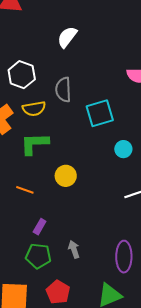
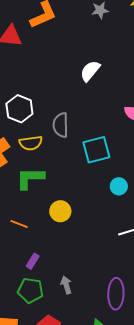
white semicircle: (67, 37) -> (90, 71), moved

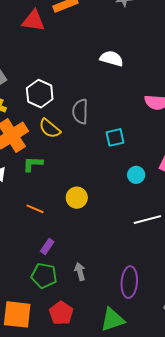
white semicircle: (90, 71) -> (112, 59), turned 65
yellow semicircle: (31, 143) -> (50, 128), turned 45
cyan square: (96, 150) -> (115, 137), size x0.7
green L-shape: (30, 178) -> (33, 164), moved, size x0.7

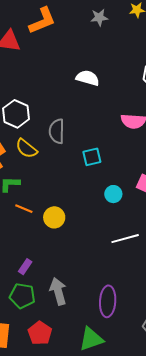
orange line: (35, 209) -> (24, 209), moved
gray arrow: (80, 272) -> (58, 291), size x1.5

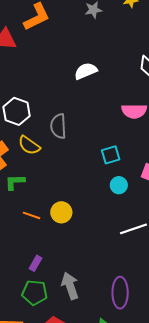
white semicircle: (88, 78) -> (86, 71), turned -35
cyan square: (92, 157) -> (111, 155), moved
orange line: (24, 209) -> (31, 215), moved

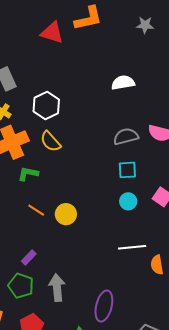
gray semicircle: (58, 126) -> (126, 136), moved, turned 65

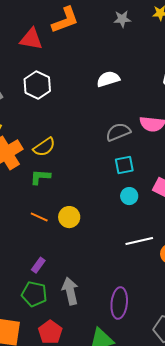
white hexagon: (46, 106) -> (37, 85), moved
yellow semicircle: (51, 141) -> (44, 147), turned -75
green L-shape: (28, 174) -> (40, 177), moved

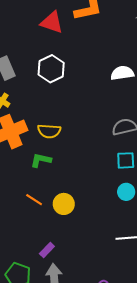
yellow semicircle: (44, 147) -> (49, 131), turned 30
purple rectangle: (38, 265) -> (47, 250), moved

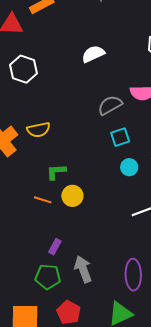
green L-shape: (41, 160) -> (56, 172), moved
purple rectangle: (47, 250) -> (55, 247), moved

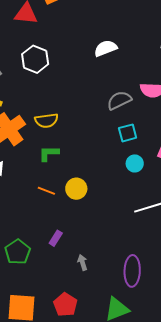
green L-shape: (56, 172) -> (49, 153), moved
gray arrow: (83, 269) -> (82, 262), size x0.6
green pentagon: (48, 277) -> (18, 252), moved, turned 30

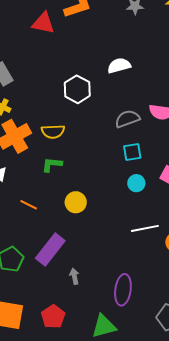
white hexagon: (35, 59) -> (77, 89), moved
orange line: (46, 191) -> (29, 205), moved
purple rectangle: (56, 238) -> (50, 249), size x2.0

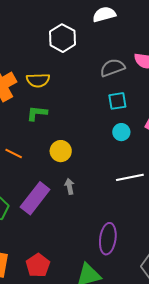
gray arrow: (74, 276) -> (70, 186), moved

